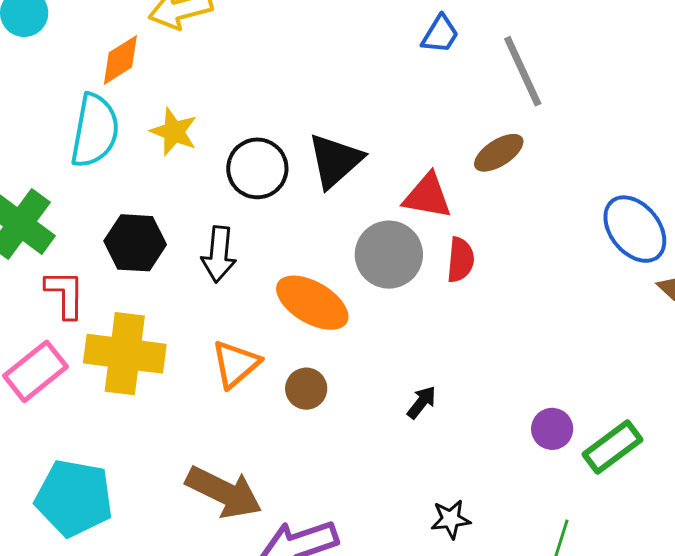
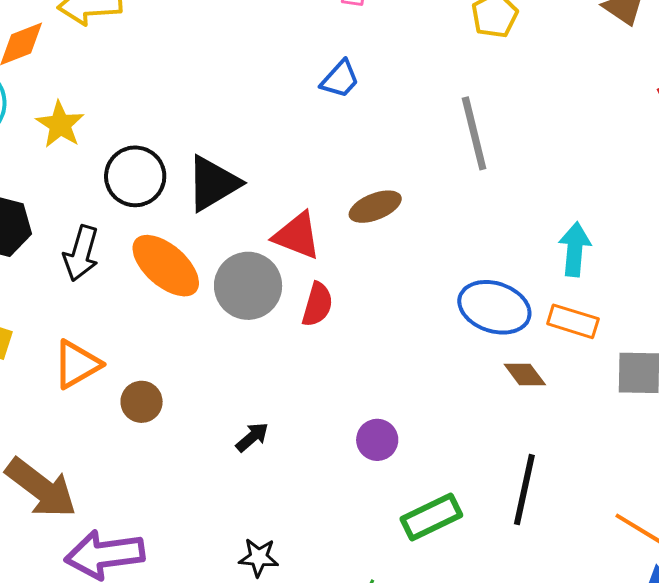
gray line: (523, 71) -> (474, 133), moved
blue ellipse: (635, 229) -> (494, 307), turned -44
orange ellipse: (312, 303) -> (166, 266), moved
purple circle: (552, 429) -> (377, 440), moved

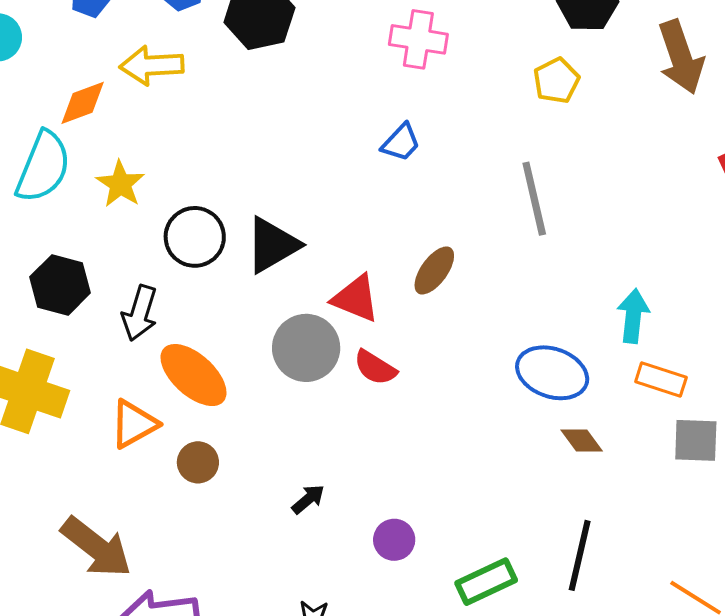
brown ellipse: (375, 207) -> (434, 270), turned -33
orange ellipse: (166, 266) -> (194, 375), moved
red semicircle: (317, 304) -> (375, 368), turned 105
orange rectangle: (573, 321) -> (661, 379), moved
purple circle: (377, 440) -> (394, 540), moved

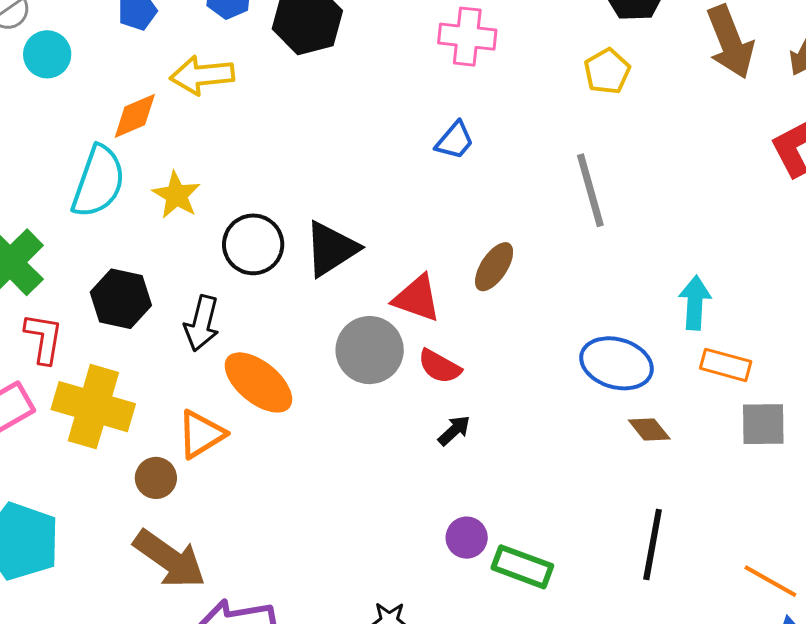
brown circle: (198, 462) -> (156, 478), moved
black arrow: (308, 499) -> (454, 430), moved
green rectangle: (486, 582) -> (522, 567), moved, turned 48

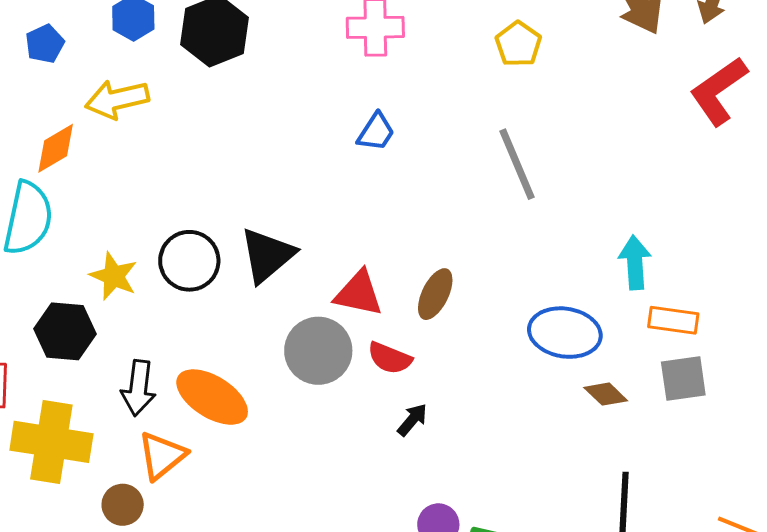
yellow star: (176, 195) -> (114, 276), moved
brown ellipse: (494, 267) -> (435, 294), moved
black arrow: (202, 323) -> (138, 388), moved
gray square: (763, 424) -> (683, 378), moved

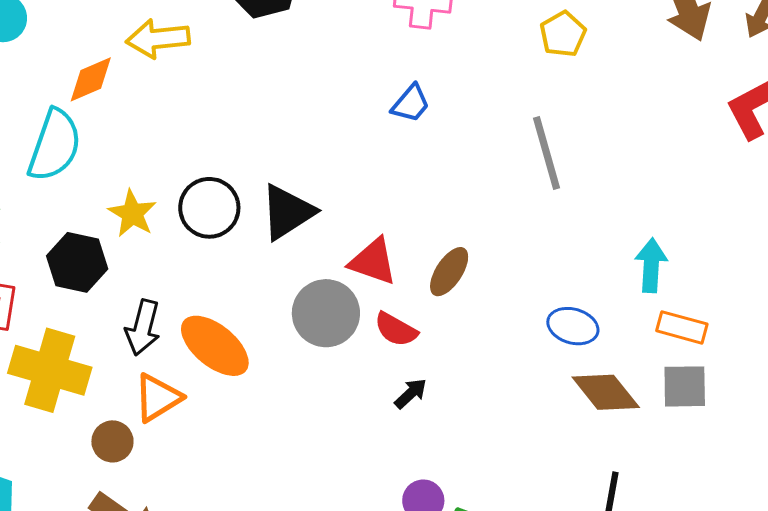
blue ellipse: (565, 333) -> (573, 326), size x0.7
brown diamond: (606, 394) -> (606, 392), size x1.6

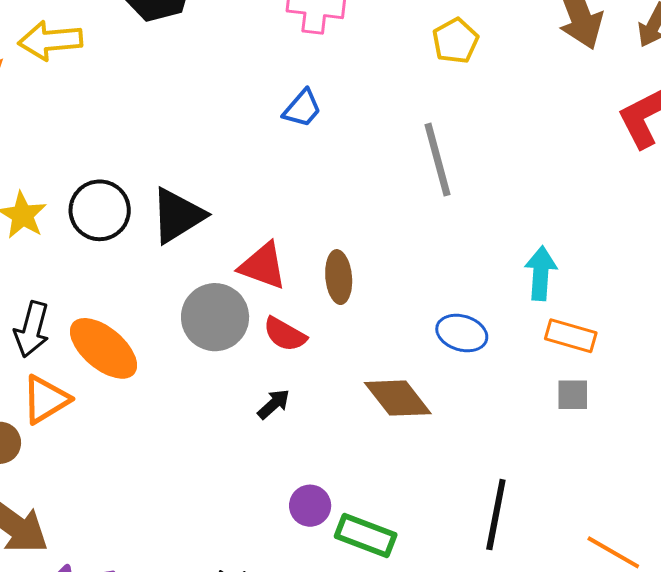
brown ellipse: (449, 272) -> (339, 277), turned -39
gray square: (685, 386) -> (573, 395), size x0.7
brown diamond: (606, 392) -> (398, 398), moved
black arrow: (411, 394) -> (274, 404), moved

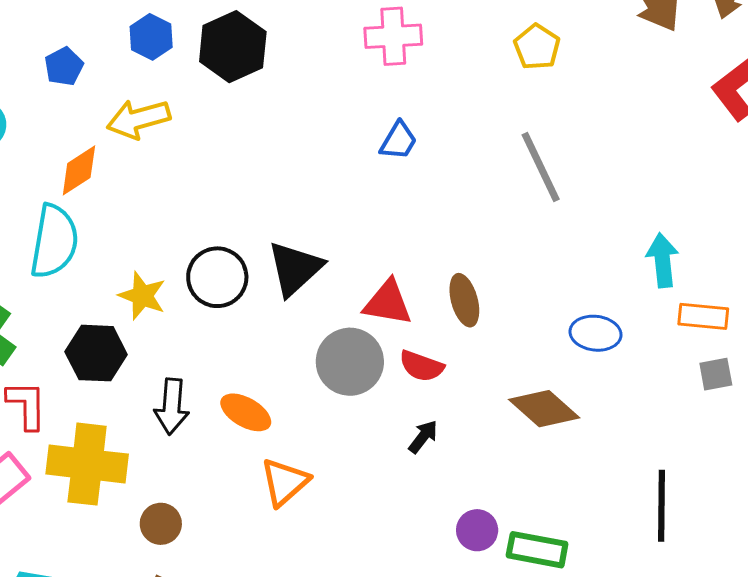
orange ellipse: (104, 348) -> (246, 412), size x0.7
orange triangle: (46, 399) -> (285, 482), moved

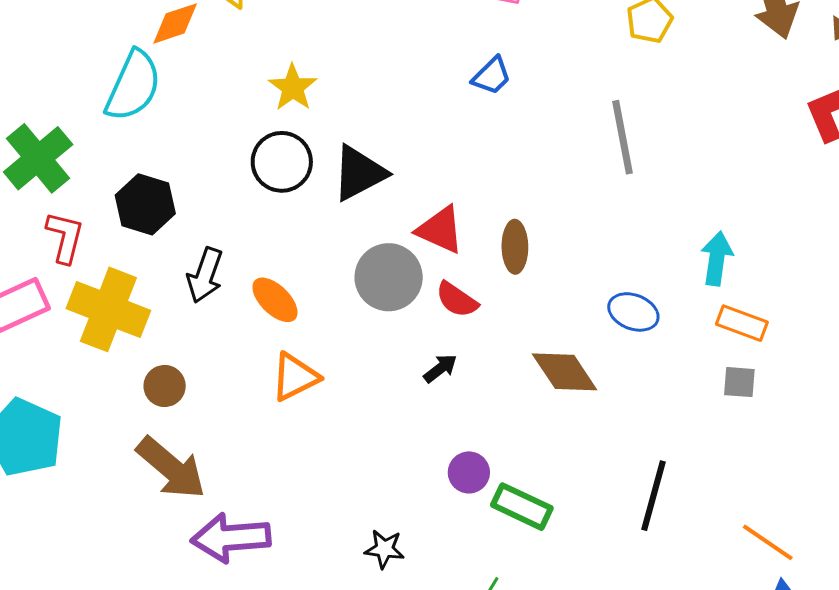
yellow star: (142, 296) -> (293, 88), moved

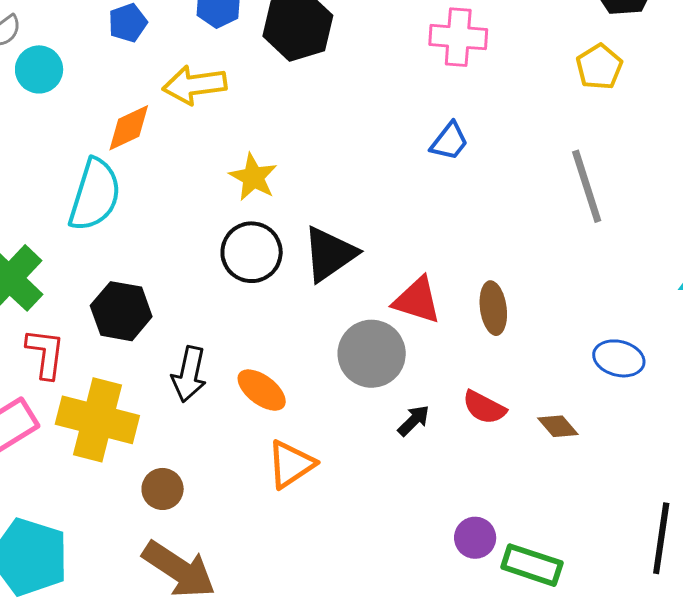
red semicircle: (457, 300) -> (484, 407), moved
black arrow: (440, 368) -> (414, 421), moved
brown diamond: (565, 372) -> (558, 426), size x0.6

